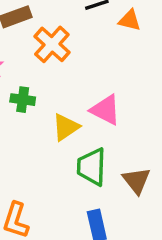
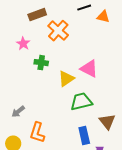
green trapezoid: (92, 167) -> (81, 102), turned 75
brown triangle: (136, 181) -> (107, 122), moved

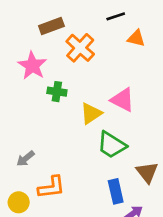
orange triangle: (103, 17) -> (136, 38), moved
pink star: (23, 44) -> (32, 66), size x1.5
green trapezoid: (81, 102) -> (112, 145), turned -135
orange L-shape: (37, 133) -> (51, 187), turned -115

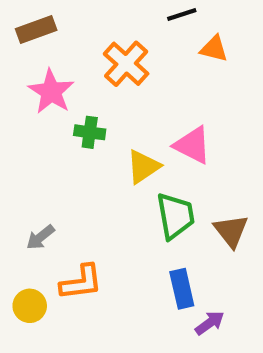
brown rectangle: (51, 26) -> (36, 29), moved
green trapezoid: (112, 145) -> (175, 216), turned -132
brown triangle: (147, 172) -> (231, 231), moved

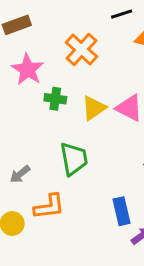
yellow triangle: (143, 167) -> (94, 108), moved
green trapezoid: (175, 216) -> (74, 159), moved

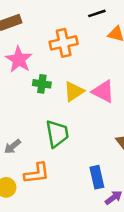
orange cross: (81, 49) -> (64, 43), turned 36

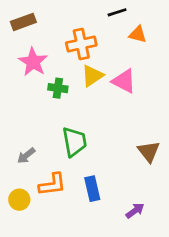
yellow triangle: (74, 91) -> (92, 76), moved
pink triangle: (103, 91) -> (124, 81), moved
blue rectangle: (97, 177) -> (92, 189), moved

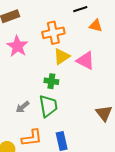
green cross: (58, 88) -> (51, 81), moved
gray arrow: (26, 156) -> (22, 107), moved

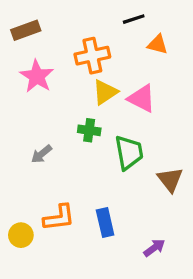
green trapezoid: (48, 106) -> (129, 153), moved
gray arrow: (22, 107) -> (42, 154), moved

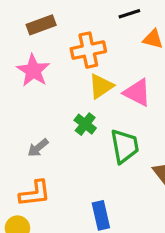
brown rectangle: (26, 30) -> (41, 25), moved
green cross: (89, 130) -> (85, 124), turned 30
orange L-shape: (59, 218) -> (35, 193), moved

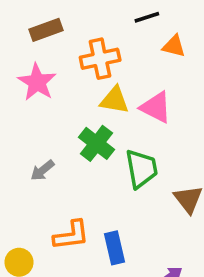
yellow triangle: (101, 86) -> (114, 100), turned 44
green cross: (85, 124) -> (96, 143), size x1.4
orange L-shape: (35, 193) -> (71, 235), moved

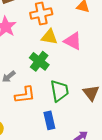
green trapezoid: (141, 169) -> (60, 91), moved
orange L-shape: (71, 235) -> (25, 95), moved

